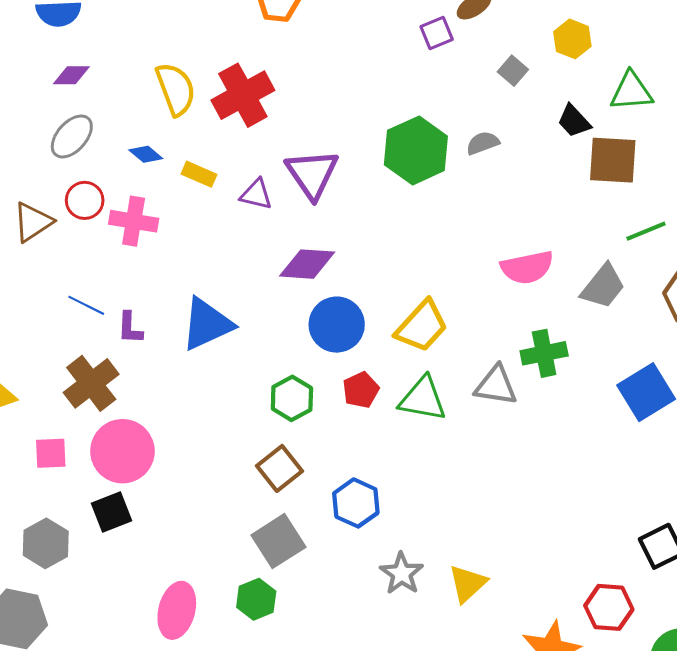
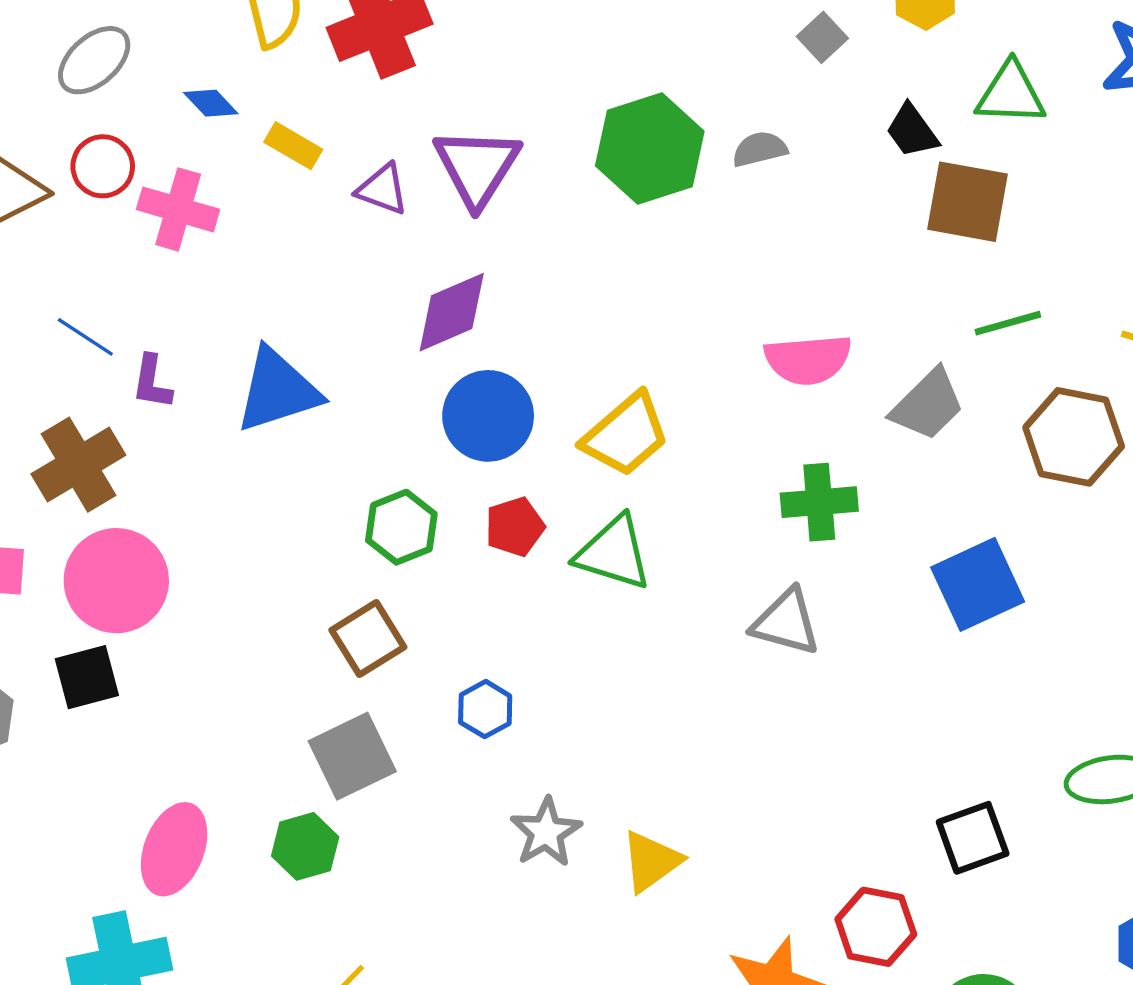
purple diamond: (307, 264) -> (452, 312), turned -34
gray triangle: (496, 385) -> (786, 622), moved
blue hexagon: (356, 503) -> (485, 709), size x0.7

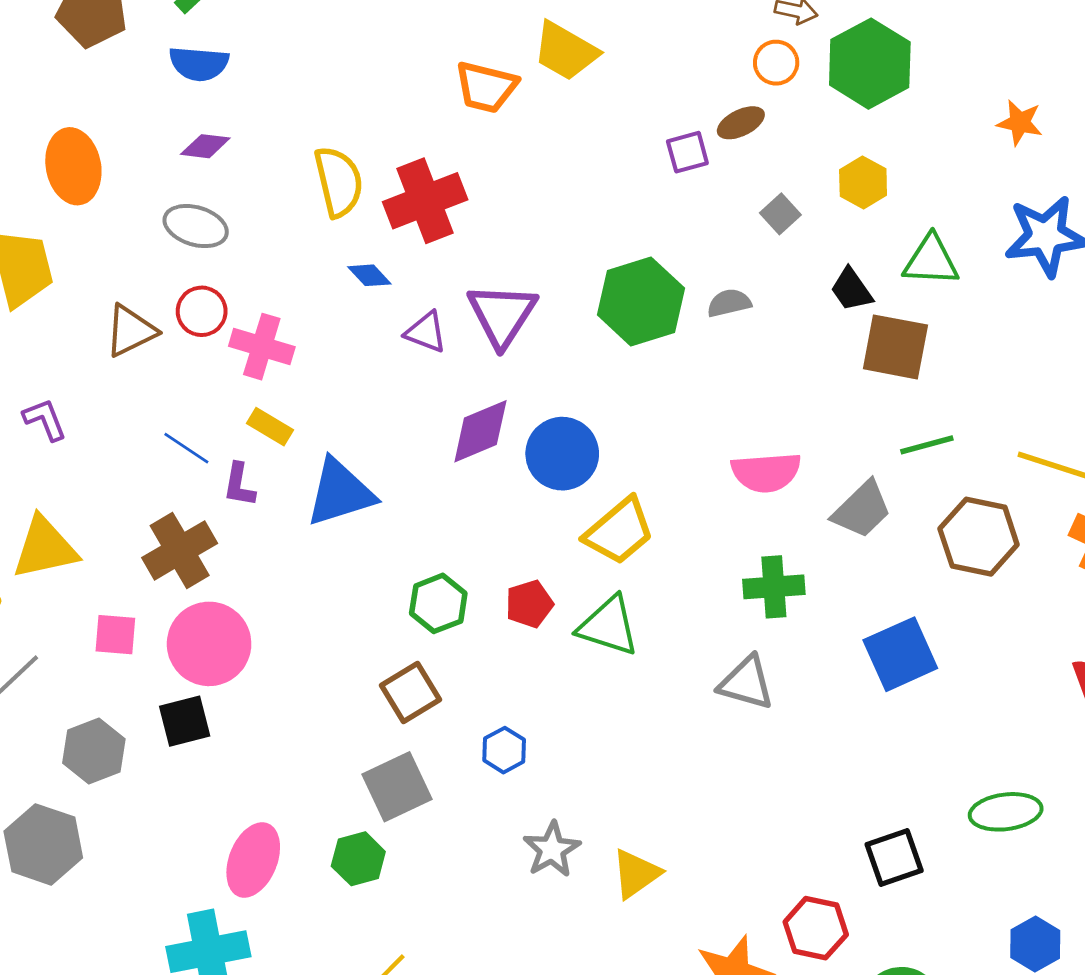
gray ellipse: (94, 60) -> (196, 226), turned 58
blue diamond: (211, 103) -> (369, 275), moved
yellow rectangle: (293, 146) -> (270, 427), moved
blue circle: (488, 416) -> (562, 454), moved

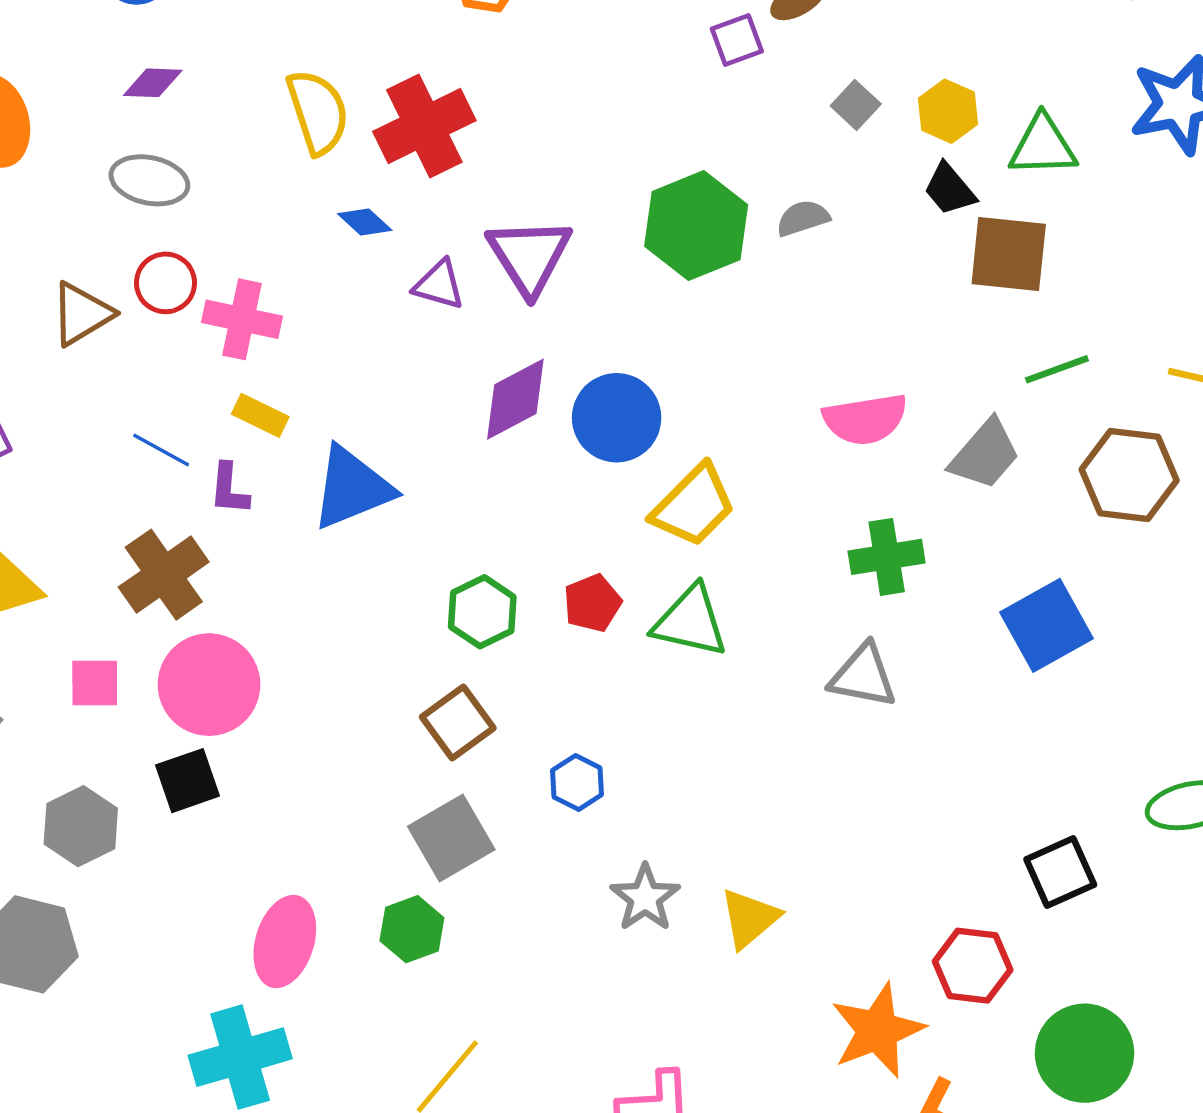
yellow hexagon: (863, 183) -> (948, 111), moved

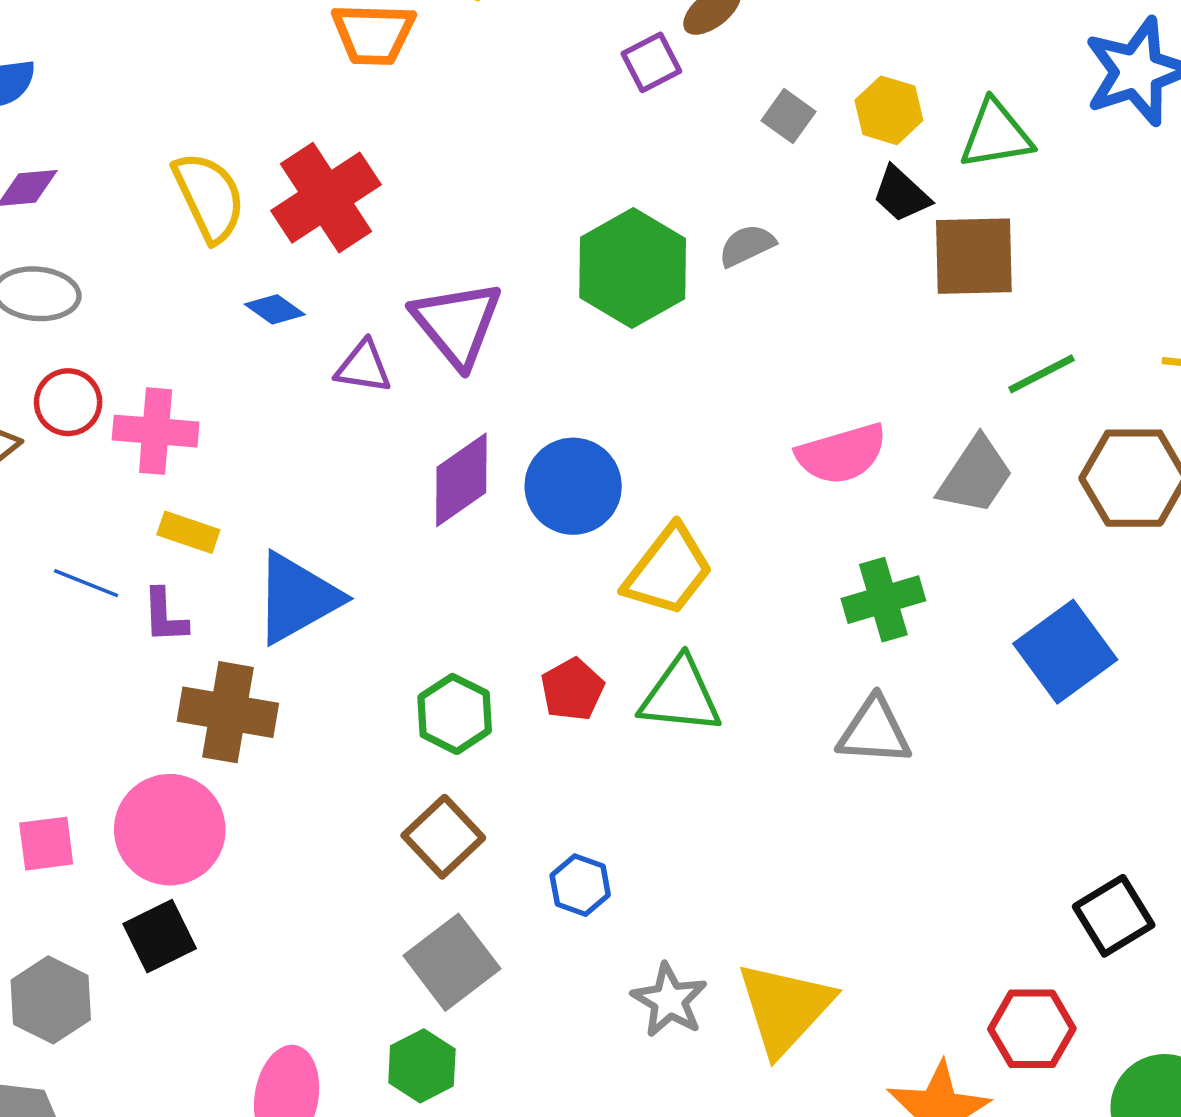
brown cross: (164, 575) -> (228, 712), moved, turned -38
yellow triangle: (749, 918) -> (785, 1008), size x1.5

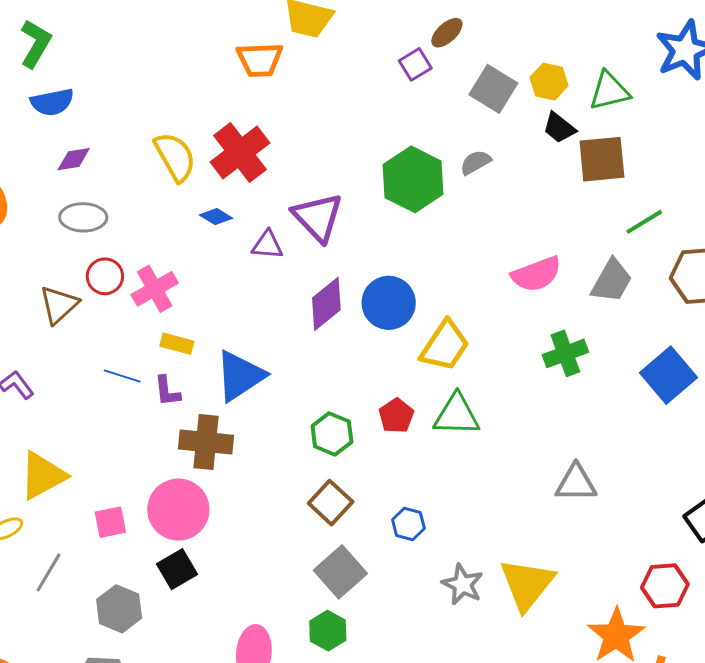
gray square: (788, 116) -> (493, 89), size x1.6
pink cross: (156, 431) -> (155, 289), turned -30
gray triangle: (874, 731) -> (576, 483), moved

